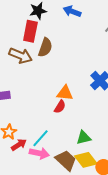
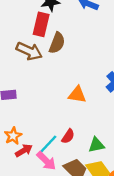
red semicircle: (60, 107) -> (68, 136), moved
pink arrow: (39, 153) -> (46, 161), turned 30

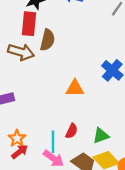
cyan line: (48, 144) -> (53, 142), turned -35
red arrow: (24, 150) -> (20, 152), moved

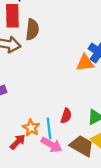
orange triangle: (75, 88) -> (85, 63), moved
orange star: (17, 138) -> (31, 128), moved

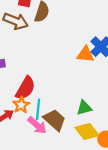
red semicircle: (66, 116) -> (25, 88), moved, size x1.6
brown trapezoid: (82, 146) -> (55, 120), moved

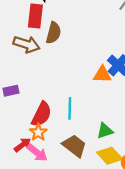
cyan line: (38, 109) -> (70, 108), moved
pink arrow: (37, 125) -> (37, 153), moved

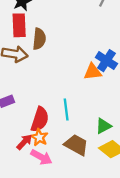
red arrow: (22, 145) -> (24, 142), moved

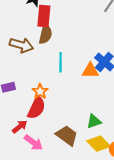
red rectangle: (19, 25) -> (44, 16), moved
cyan line: (66, 110) -> (61, 62), moved
orange star: (39, 137) -> (40, 91), moved

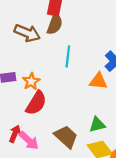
orange triangle: (90, 71) -> (98, 81), moved
orange star: (40, 91) -> (31, 81), moved
red arrow: (20, 127) -> (15, 134), moved, turned -35

